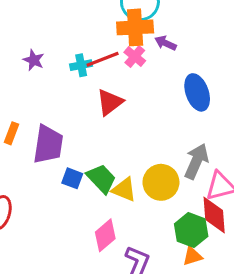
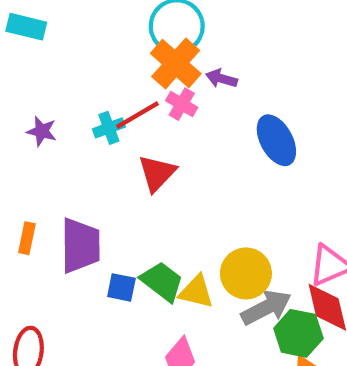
orange cross: (135, 27) -> (176, 64), turned -36
gray arrow: (196, 161) -> (266, 308), moved, turned 48

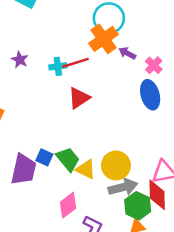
pink cross: (182, 104) -> (154, 65), moved
purple trapezoid: (80, 246) -> (24, 169), moved

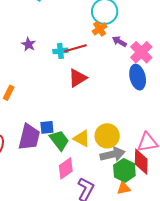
orange cross: (104, 39) -> (100, 29), size x0.6
pink cross: (154, 65) -> (141, 52), size x1.5
blue square: (44, 157) -> (47, 127), turned -32
green trapezoid: (68, 159) -> (59, 140), moved

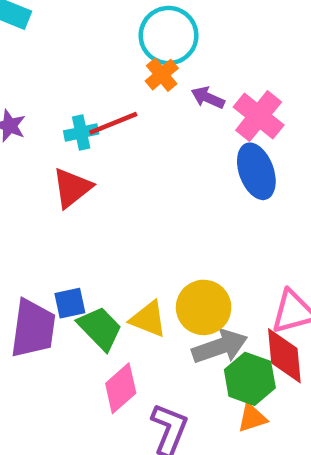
red triangle: (78, 78) -> (72, 188), moved

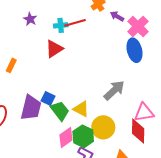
blue square: (70, 303) -> (48, 98), turned 32
yellow circle: (204, 307) -> (103, 127), moved
gray arrow: (220, 347) -> (114, 90), moved, turned -30
green hexagon: (250, 379) -> (83, 136), moved

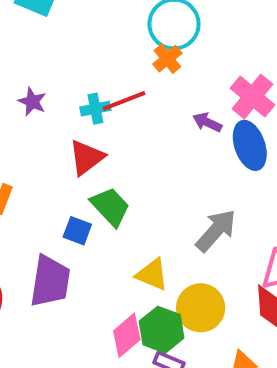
purple arrow: (117, 16) -> (207, 122), moved
blue square: (48, 98) -> (77, 231), moved
green trapezoid: (60, 111) -> (110, 207), moved

